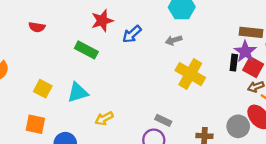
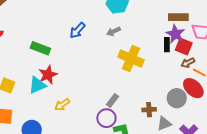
red star: (102, 21) -> (48, 75), moved
gray rectangle: (163, 120) -> (113, 100), turned -72

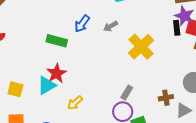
gray arrow: (113, 31) -> (111, 26), moved
green rectangle: (40, 48) -> (57, 41), moved
yellow cross: (131, 58) -> (141, 47), turned 30

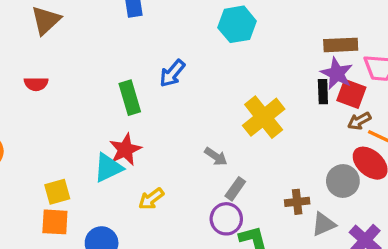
gray arrow: (111, 26) -> (216, 157), moved, turned -120
green rectangle: (57, 41) -> (130, 98), turned 54
yellow square: (15, 89) -> (57, 192), moved, turned -35

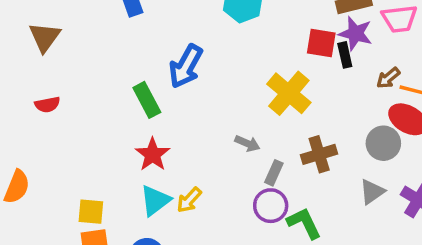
blue arrow: (172, 73) -> (186, 66), size x1.4
red square: (351, 94) -> (321, 43), moved
cyan triangle: (108, 168) -> (155, 201), moved
yellow square: (57, 192) -> (91, 212), turned 32
brown cross: (297, 202) -> (319, 154), moved, size x1.4

